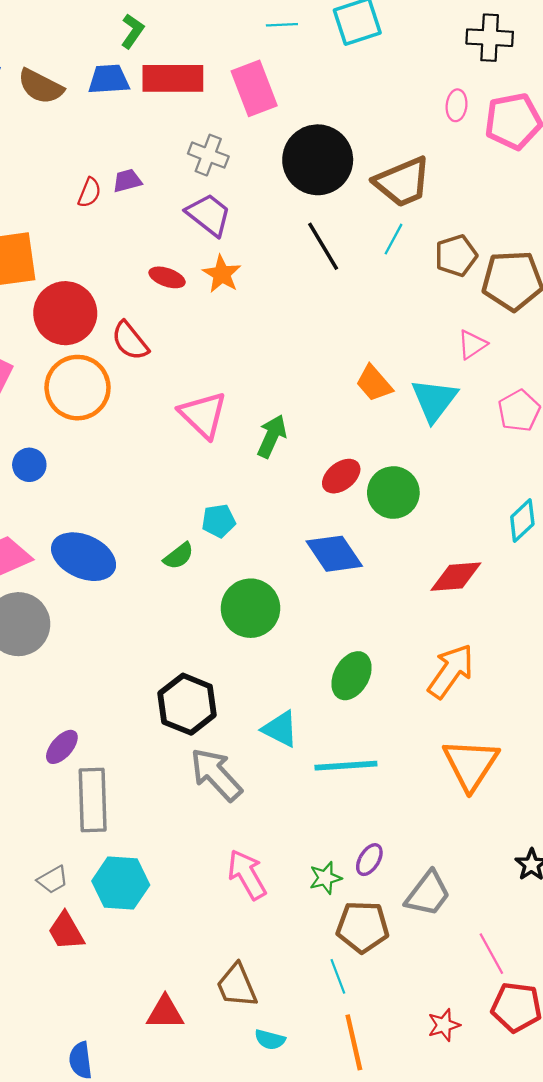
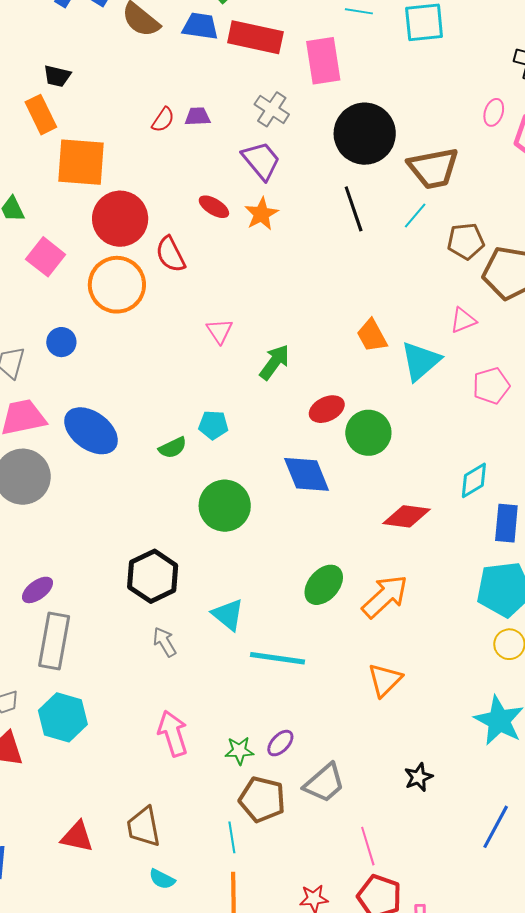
pink triangle: (203, 415) -> (220, 331), size x0.6
green ellipse: (352, 676) -> (324, 585), moved
orange triangle: (471, 764) -> (385, 680), size x0.7
gray arrow: (216, 775) -> (165, 642), size x0.6

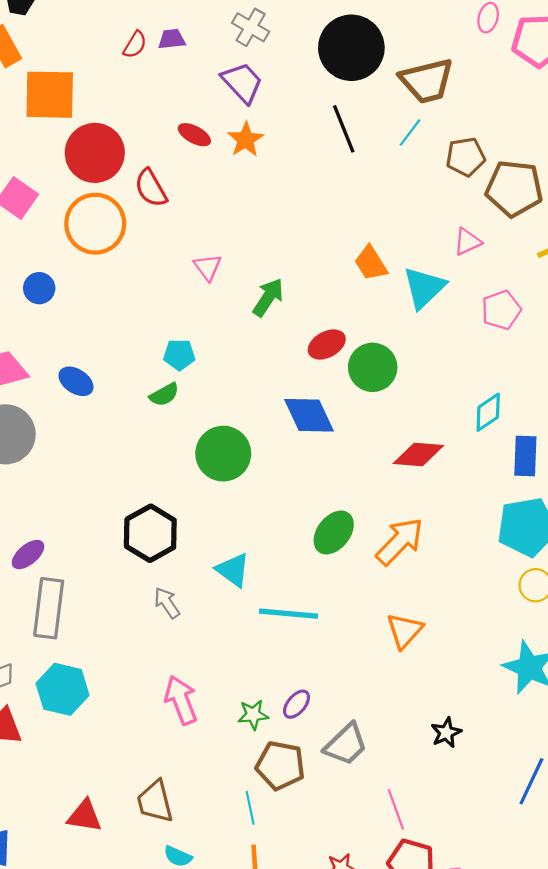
cyan pentagon: (213, 425) -> (179, 355), moved
blue ellipse: (91, 431) -> (76, 381), size x0.6

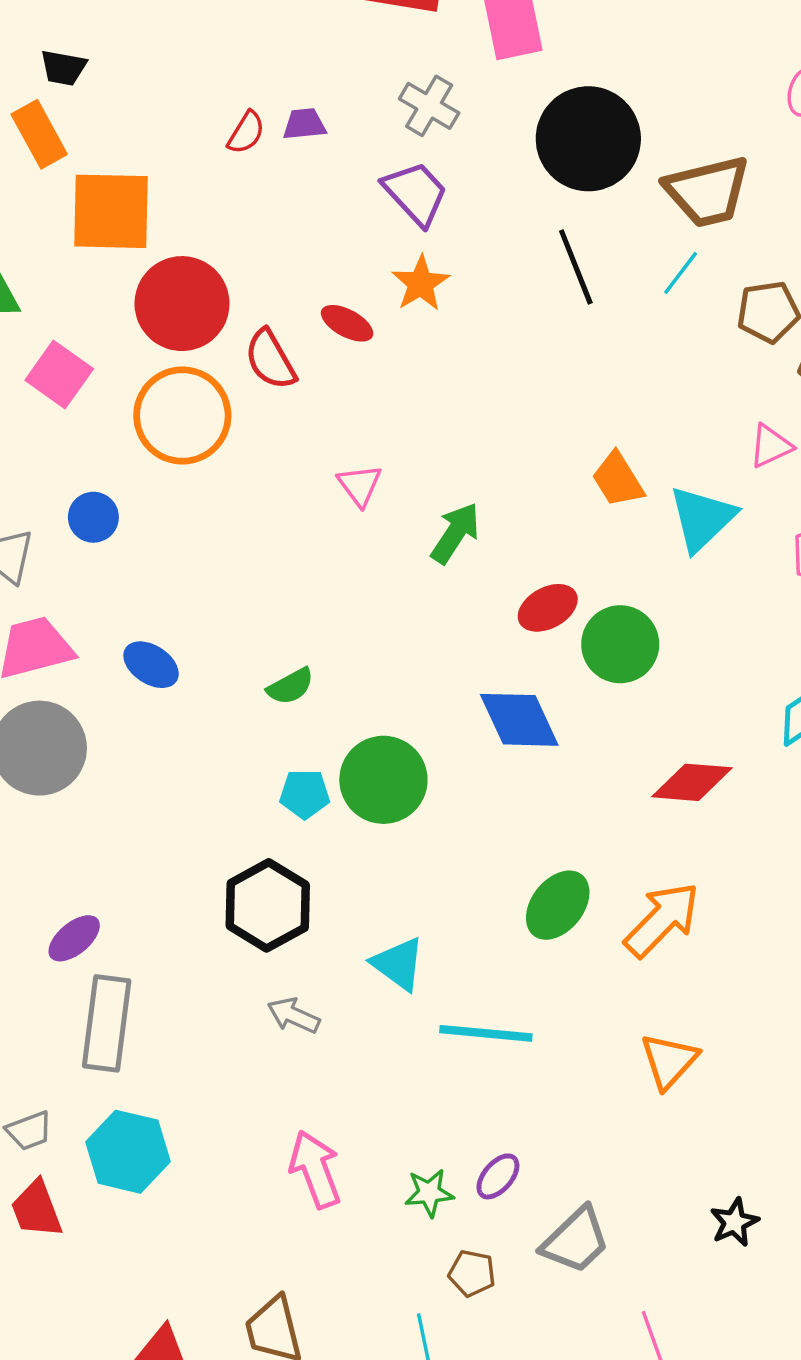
red ellipse: (194, 135) -> (347, 323), moved
cyan pentagon: (179, 355) -> (305, 794), moved
gray arrow: (167, 603) -> (294, 1015), turned -32
brown pentagon: (280, 765) -> (472, 1273), size x0.6

